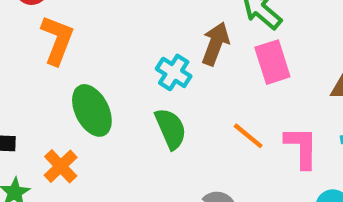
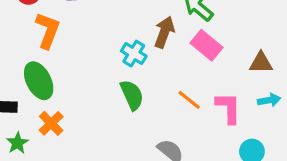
pink rectangle: (272, 62) -> (206, 45), turned -32
green ellipse: (92, 110) -> (39, 81), moved

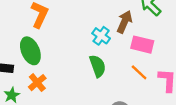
pink rectangle: (206, 45) -> (142, 45), moved, turned -30

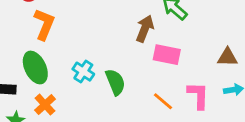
cyan cross: (101, 36) -> (83, 72), moved
orange line: (139, 72) -> (163, 101), moved

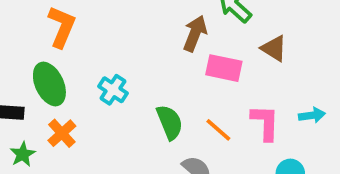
brown triangle: (227, 57) -> (274, 48), moved, turned 30
green semicircle: (115, 82) -> (170, 122), moved

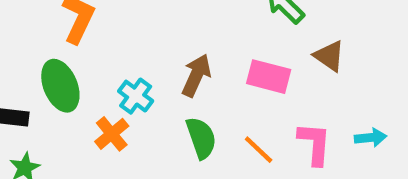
brown arrow: (195, 33) -> (196, 75), moved
orange cross: (62, 133) -> (112, 134), moved

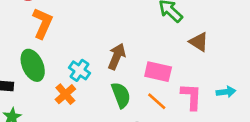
pink rectangle: (269, 77) -> (158, 72), moved

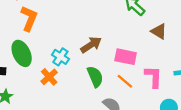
brown arrow: (117, 56) -> (91, 45), turned 35

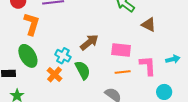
green semicircle: (95, 77) -> (83, 70), moved
orange line: (125, 81) -> (123, 72), turned -42

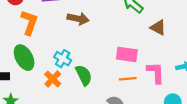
brown arrow: (89, 42) -> (78, 19), moved, turned 48

